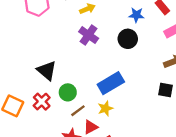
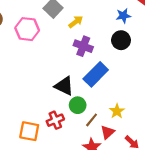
black triangle: (47, 70) -> (64, 86), moved
blue rectangle: (111, 83) -> (96, 74), moved
red cross: (42, 102) -> (55, 120), turned 35

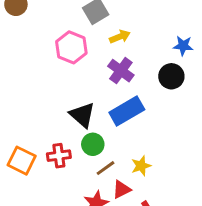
pink hexagon: (27, 29) -> (71, 47), moved

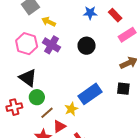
yellow arrow: (120, 37) -> (49, 22), turned -128
blue star: (183, 46) -> (90, 13), moved
pink hexagon: (71, 47) -> (27, 44), moved
blue rectangle: (127, 111) -> (90, 94), moved

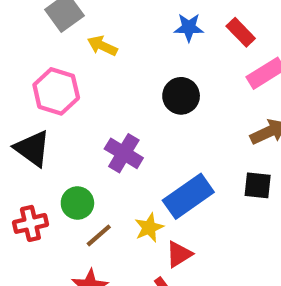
purple cross: (51, 45) -> (124, 153), moved
black triangle: (28, 78) -> (32, 149), moved
red triangle: (59, 126) -> (179, 254), moved

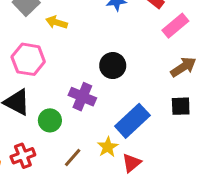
black circle: (181, 96) -> (113, 66), moved
green circle: (77, 203) -> (50, 120), moved

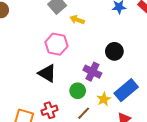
green circle: (50, 120) -> (78, 91), moved
yellow star: (108, 147) -> (104, 99), moved

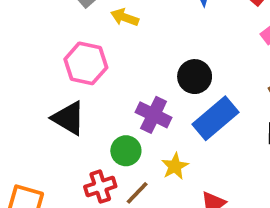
blue rectangle: (126, 90) -> (216, 118), moved
red cross: (49, 110) -> (100, 187), moved

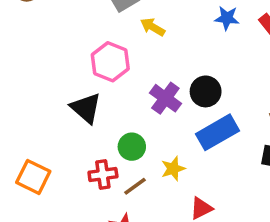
purple cross: (154, 115) -> (165, 98), moved

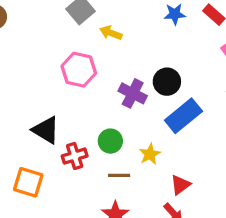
black triangle: (86, 108) -> (46, 130), moved
red cross: (103, 175) -> (75, 156), moved
brown line: (135, 186) -> (119, 175), turned 45

